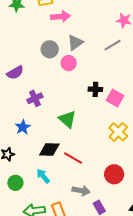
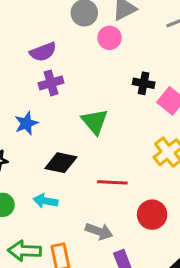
purple semicircle: (15, 73) -> (43, 52), moved
red line: (73, 158) -> (112, 182), moved, turned -36
cyan arrow: (43, 176) -> (45, 201), turned -49

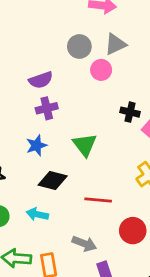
blue star: (26, 123) -> (36, 145), moved

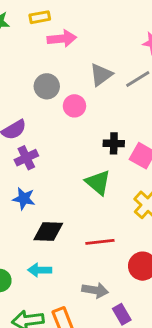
gray triangle: (115, 44) -> (101, 75), moved
blue star: (36, 145) -> (24, 199), turned -30
green triangle: (85, 145) -> (98, 182), moved

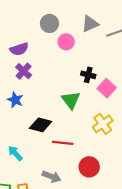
purple cross: (26, 158) -> (24, 71), turned -35
black diamond: (48, 232) -> (41, 125), moved
cyan arrow: (40, 270) -> (15, 153), turned 35

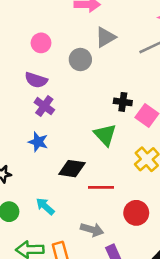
gray circle: (49, 23) -> (80, 60), moved
gray triangle: (90, 24) -> (105, 37), moved
pink circle: (66, 42) -> (41, 43), moved
purple semicircle: (19, 49) -> (36, 80), turned 42

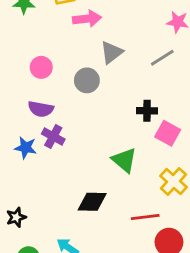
black cross: (123, 102) -> (147, 111), moved
blue star: (38, 142) -> (26, 148), moved
red line: (101, 187) -> (145, 217), moved

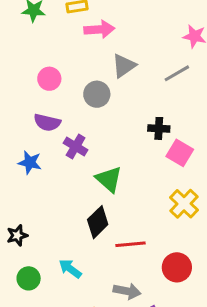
purple cross: (53, 137) -> (76, 146), moved
green triangle: (124, 160) -> (109, 179), moved
black diamond: (92, 202) -> (98, 222), turned -48
red line: (145, 217) -> (130, 244), moved

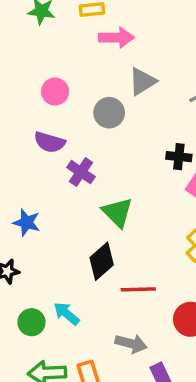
blue star: (30, 163) -> (27, 223), moved
green circle: (29, 278) -> (31, 322), moved

